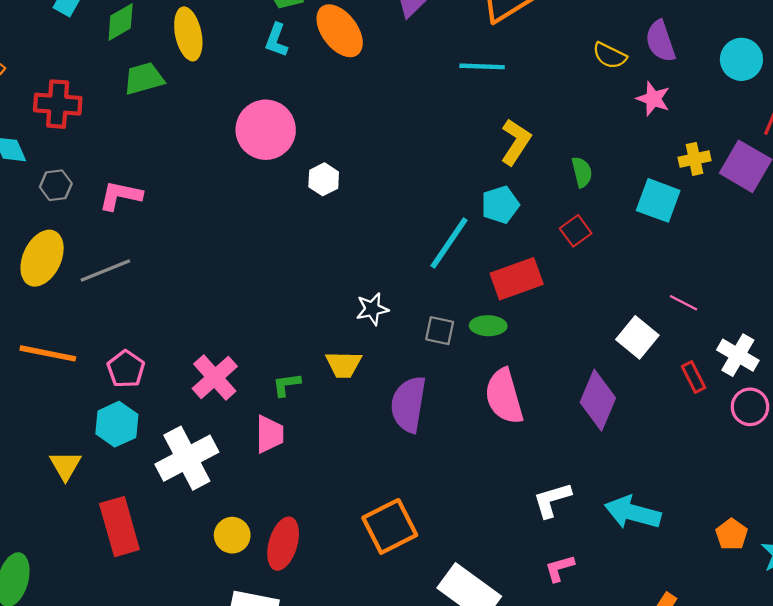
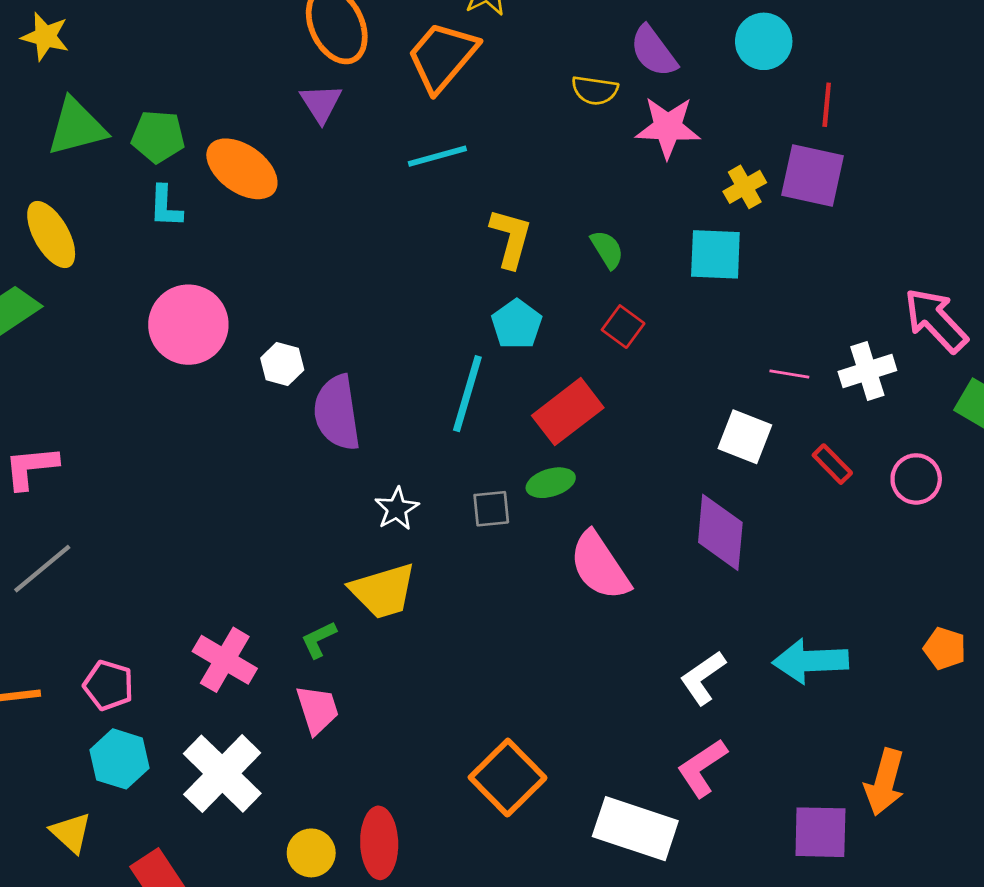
pink star: (653, 99) -> (668, 127), size x1.4
white cross: (738, 355) -> (867, 371), moved, turned -30
yellow trapezoid: (344, 365) -> (383, 591), size x1.4
purple semicircle: (408, 404) -> (337, 413), moved
pink L-shape: (560, 568) -> (702, 768), moved, size x1.4

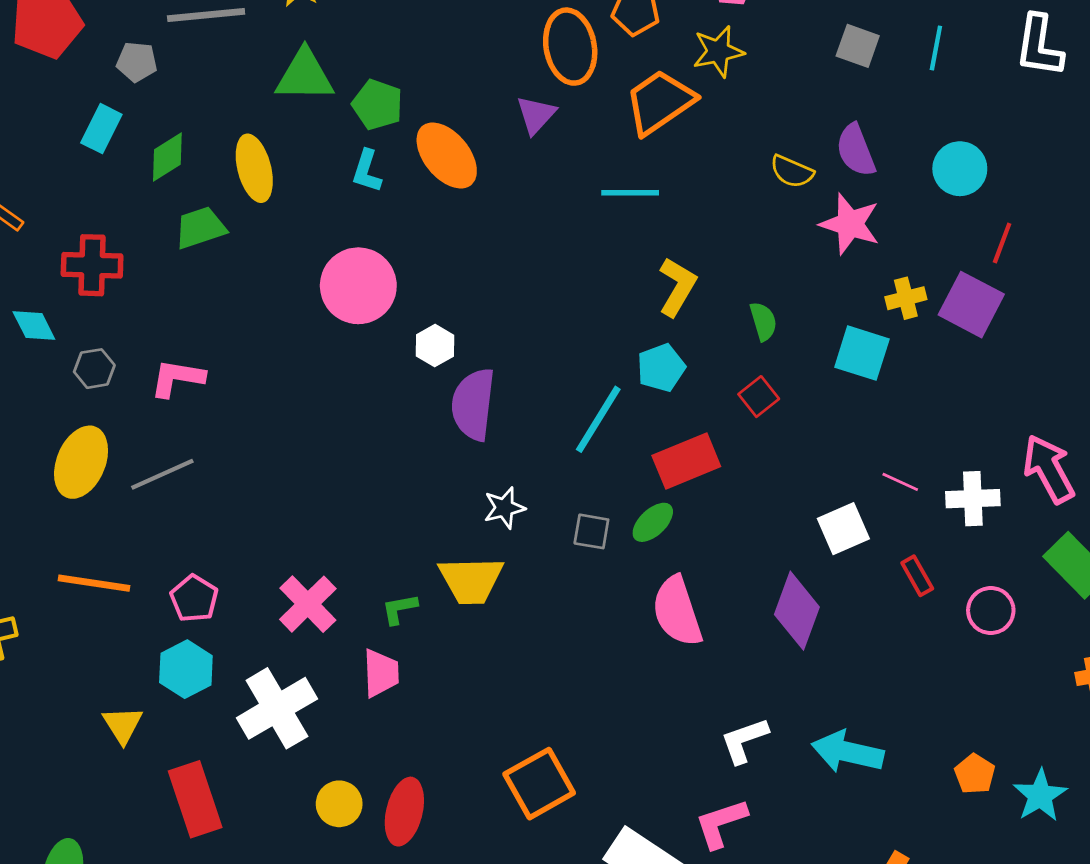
white square: (745, 437) -> (843, 529), turned 30
green ellipse: (551, 483) -> (653, 522), turned -42

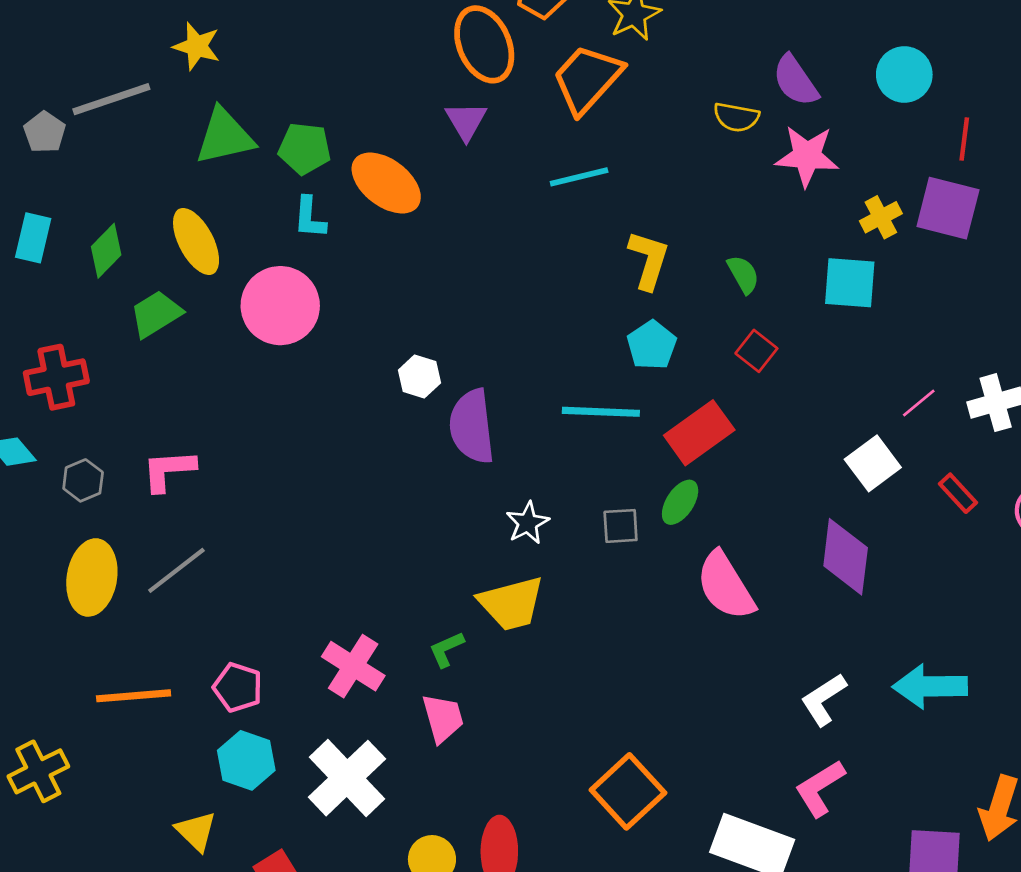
gray pentagon: (137, 62) -> (45, 132), moved, turned -30
pink circle: (358, 286) -> (280, 306), moved
cyan line: (598, 419) -> (601, 412), turned 74
pink line: (900, 482) -> (919, 403), turned -51

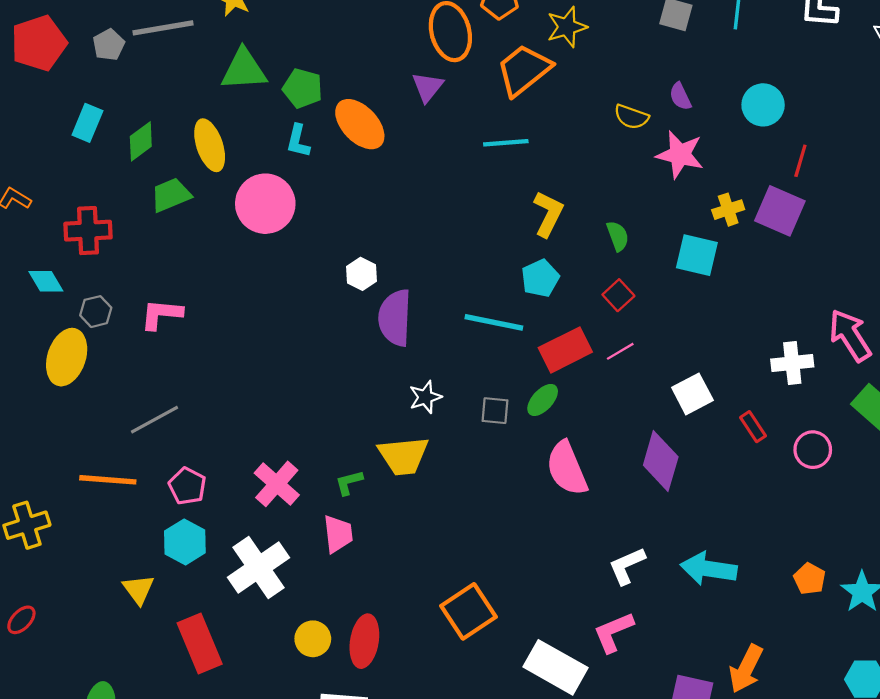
purple semicircle: (795, 81) -> (680, 96), size x0.7
pink line: (919, 403) -> (620, 351), moved
gray line: (176, 570) -> (154, 420), moved
yellow ellipse: (92, 577) -> (67, 357), moved

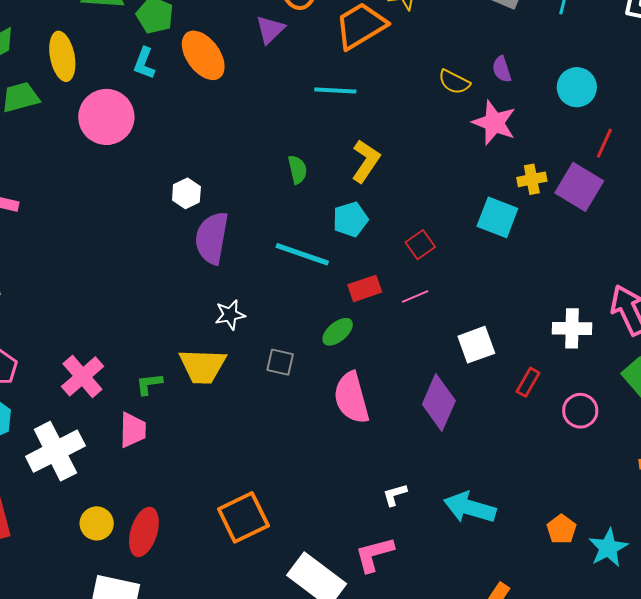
green semicircle: (618, 236) -> (298, 170), moved
red rectangle: (565, 350) -> (365, 288), size x0.7
gray square: (495, 411) -> (280, 362), moved
red rectangle: (753, 427) -> (528, 382), turned 56
white L-shape: (627, 566) -> (395, 495), size x0.7

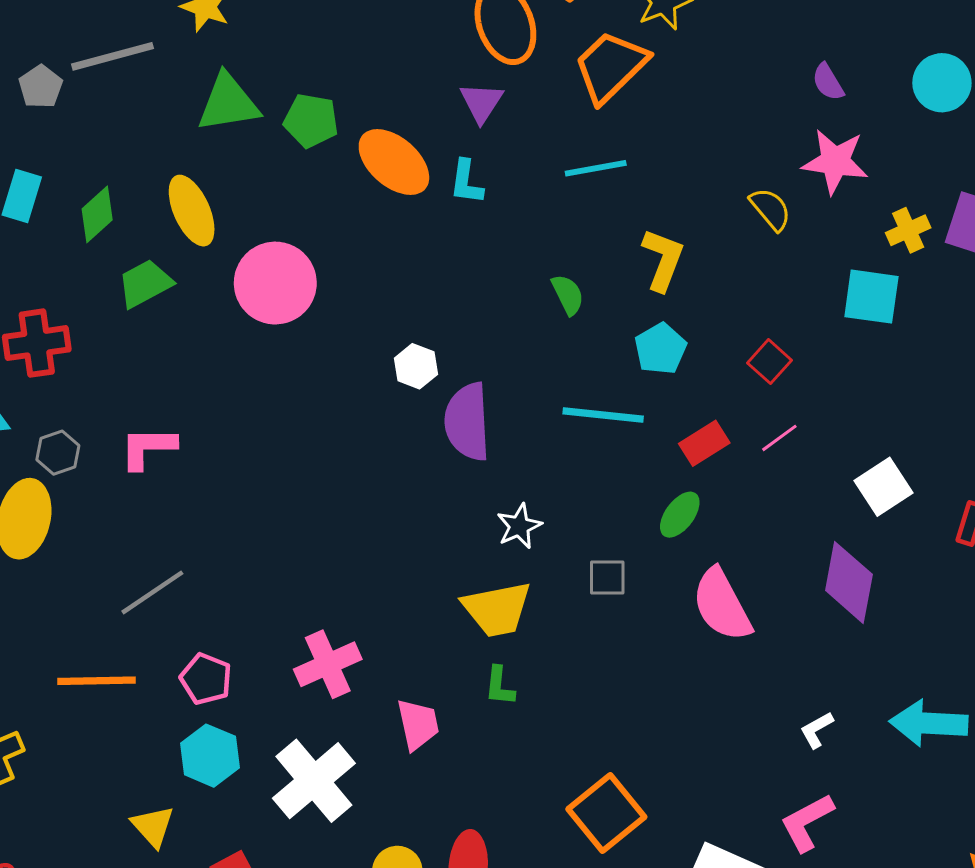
cyan L-shape: (144, 63) -> (466, 182), moved
yellow semicircle: (454, 82) -> (770, 209), moved, turned -144
pink cross: (82, 376) -> (328, 664), turned 30
green L-shape: (149, 384) -> (500, 686), moved, turned -64

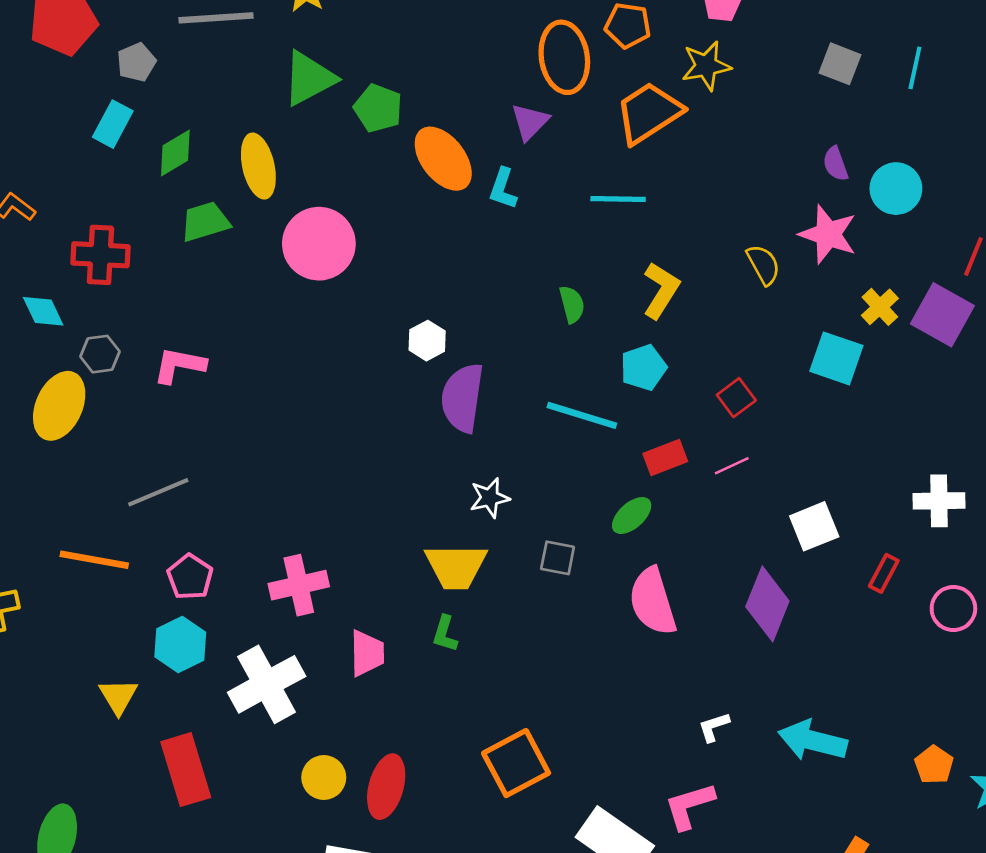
cyan circle: (942, 83) -> (896, 189), moved
gray pentagon: (41, 87) -> (136, 62), moved
green triangle: (228, 103) -> (309, 78), turned -30
yellow cross: (908, 230) -> (880, 307), turned -30

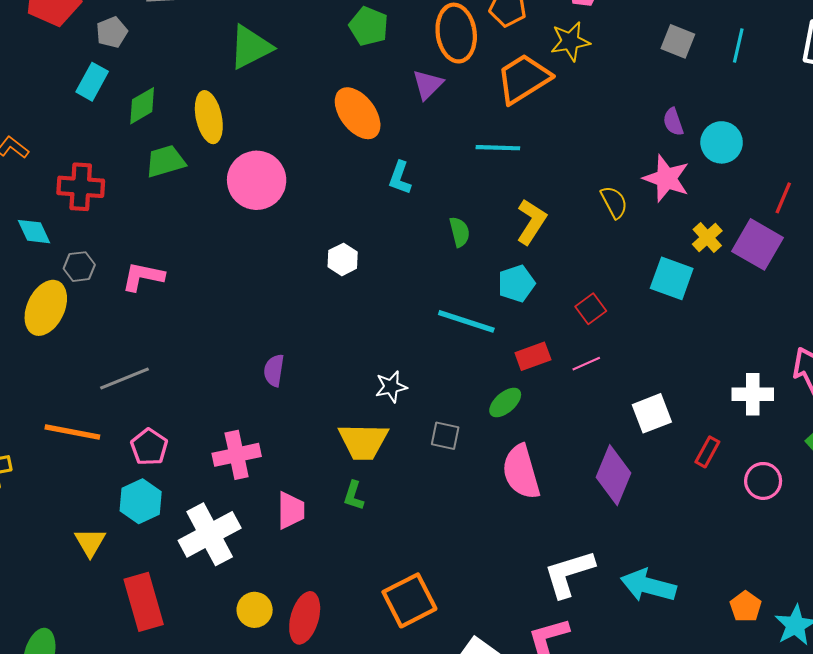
green pentagon: (378, 108) -> (369, 26), moved
cyan L-shape: (503, 189) -> (400, 178), moved
purple semicircle: (462, 398) -> (274, 370), moved, size x0.6
white L-shape: (714, 727) -> (569, 573), size x2.0

